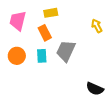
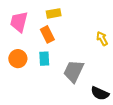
yellow arrow: (97, 26) -> (102, 39), moved
gray trapezoid: (66, 51) -> (74, 71), moved

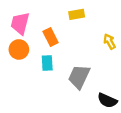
yellow rectangle: (54, 13) -> (77, 14), moved
orange circle: (18, 59) -> (19, 49), moved

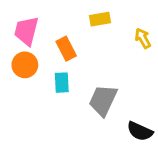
yellow arrow: (110, 42) -> (143, 38), moved

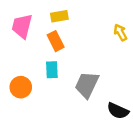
yellow rectangle: (100, 19) -> (59, 16), moved
orange circle: (25, 65) -> (21, 87), moved

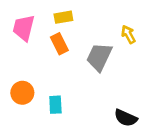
cyan rectangle: (52, 70) -> (55, 105), moved
gray trapezoid: (87, 85) -> (99, 57), moved

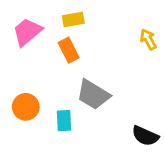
pink trapezoid: (24, 28) -> (27, 32), turned 36
gray trapezoid: (99, 57) -> (93, 95), moved, turned -84

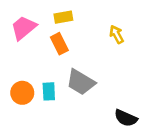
yellow arrow: (148, 39) -> (117, 34), moved
cyan rectangle: (64, 121) -> (49, 91), moved

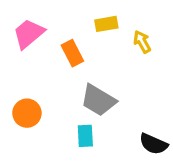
yellow rectangle: (63, 17) -> (106, 24), moved
cyan rectangle: (49, 91) -> (85, 136), moved

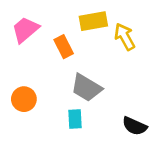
yellow rectangle: (106, 24) -> (93, 21), size x1.4
yellow arrow: (142, 42) -> (125, 37), size x1.4

